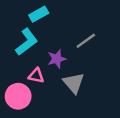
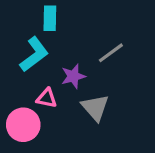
cyan rectangle: (39, 14) -> (50, 18), turned -60

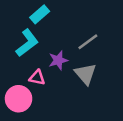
cyan rectangle: (50, 18) -> (40, 14), turned 48
gray triangle: (95, 108) -> (85, 74), moved

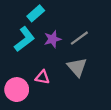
purple star: (58, 60) -> (53, 39), moved
pink triangle: (37, 78) -> (42, 77), moved

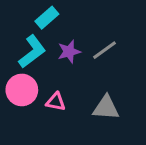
gray triangle: (77, 67) -> (106, 108), moved, turned -45
pink circle: (17, 90) -> (22, 90), moved

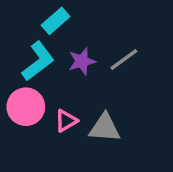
pink triangle: (56, 102) -> (66, 121), turned -42
gray triangle: (106, 108) -> (105, 128), moved

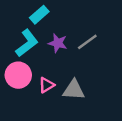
purple star: (82, 61) -> (58, 43), turned 30

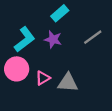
cyan rectangle: (39, 15) -> (60, 13), moved
gray line: (87, 42) -> (93, 37), moved

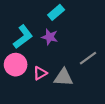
gray line: (93, 37) -> (88, 58), moved

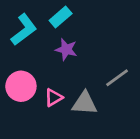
cyan rectangle: (56, 12) -> (61, 17), moved
cyan L-shape: (23, 37) -> (24, 30), moved

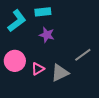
cyan rectangle: (61, 17) -> (43, 12), turned 35
gray triangle: (85, 103) -> (60, 73), turned -30

